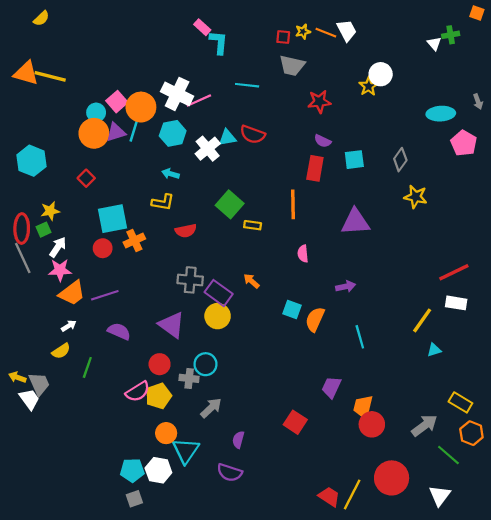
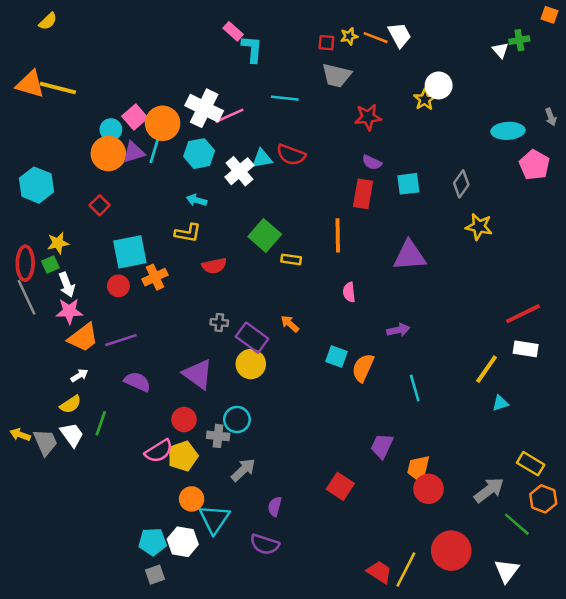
white arrow: (58, 247) -> (67, 285), turned 125
gray cross: (190, 280) -> (219, 322), size x0.6
white trapezoid: (29, 399) -> (72, 435), moved

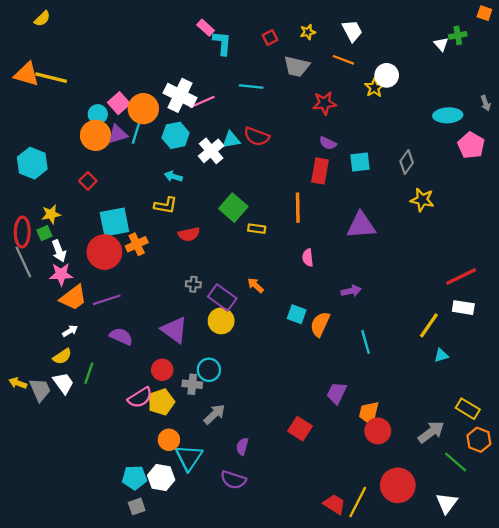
orange line: (376, 38) -> (343, 60), moved
red square: (326, 43) -> (270, 38), moved, turned -32
red circle: (118, 286) -> (104, 252), size x1.8

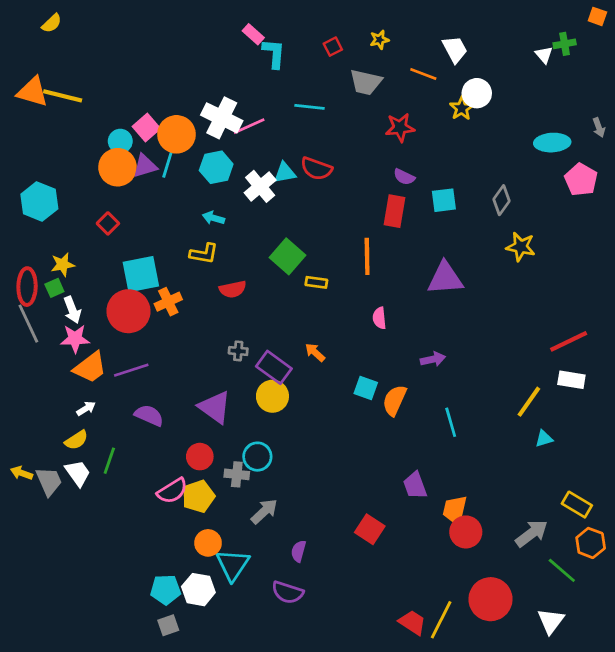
white trapezoid: (352, 31) -> (455, 49), moved
purple trapezoid: (337, 393) -> (415, 485), turned -45

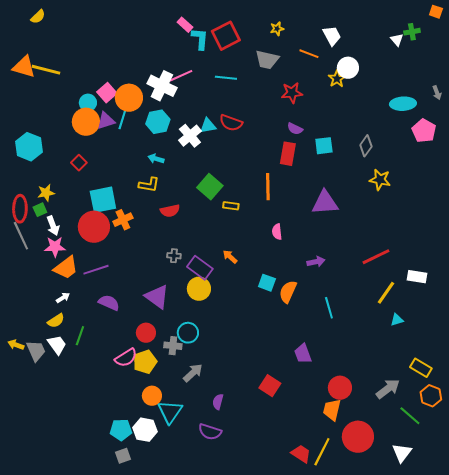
red square: (333, 47) -> (226, 36), moved, size x2.0
pink line: (249, 126) -> (181, 76), moved
red line: (569, 341) -> (376, 257), moved
orange trapezoid: (455, 510) -> (332, 410), moved

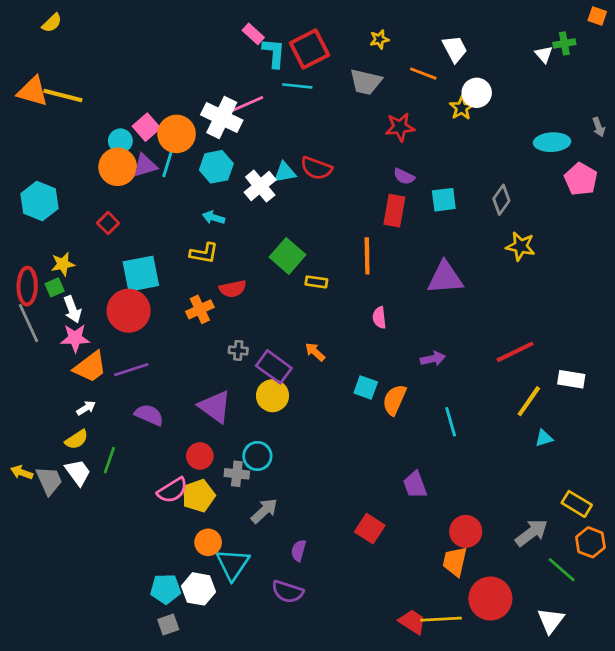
cyan line: (226, 78) -> (297, 86), moved
orange cross: (123, 220) -> (200, 309), moved
yellow line: (322, 452) -> (441, 619), turned 60

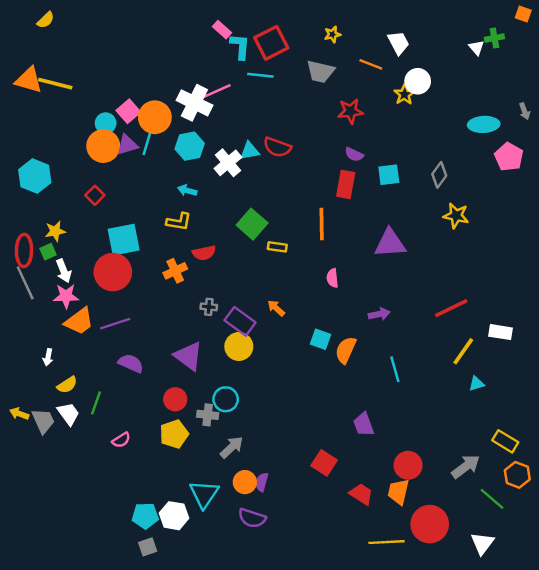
white arrow: (86, 408) -> (48, 357), moved, turned 133
pink semicircle: (172, 490) -> (121, 440), moved, size x0.7
orange circle: (208, 542) -> (245, 482), moved
red trapezoid: (412, 622) -> (361, 494), moved

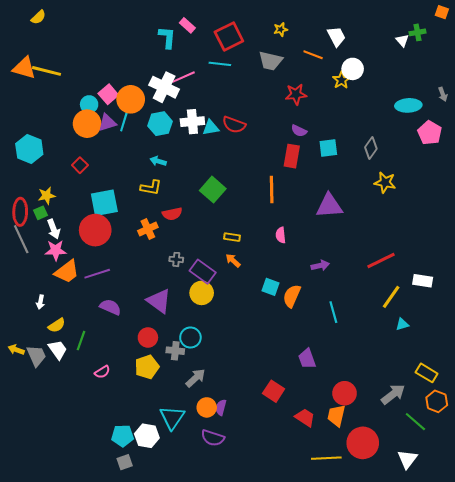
cyan L-shape: (240, 46) -> (167, 37), moved
white cross: (228, 163) -> (192, 122), moved, turned 35
yellow rectangle: (277, 247) -> (232, 237), moved

